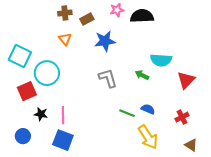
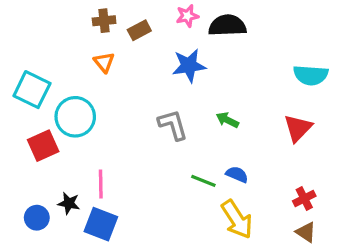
blue star: (105, 41) -> (189, 66), moved
cyan semicircle: (161, 60) -> (311, 75), moved
black star: (41, 114) -> (69, 203), moved
red cross: (182, 117) -> (304, 198), moved

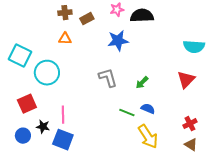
orange triangle: (104, 62) -> (65, 39), turned -48
green arrow: (227, 120) -> (142, 83), moved, turned -72
red square: (43, 146) -> (27, 104), moved

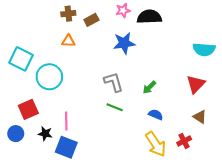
green line: (127, 113) -> (115, 107), moved
red cross: (190, 124) -> (184, 141), moved
blue circle: (23, 136) -> (16, 134), moved
brown triangle: (191, 145) -> (200, 117), moved

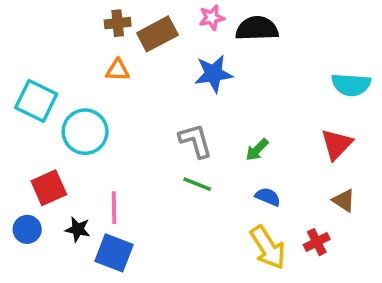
brown rectangle: (91, 20) -> (157, 34), size x1.5

